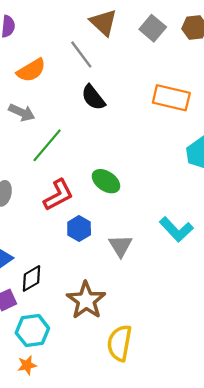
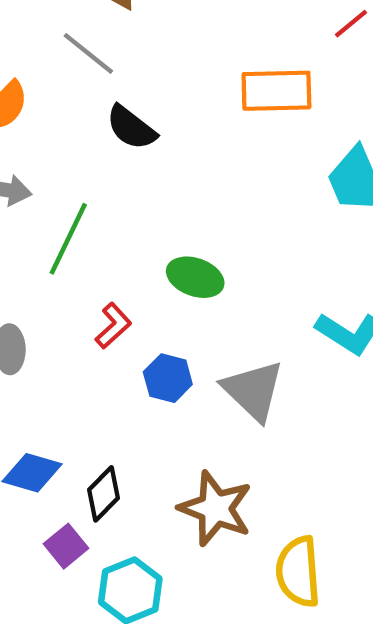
red L-shape: (58, 195) -> (113, 326), size x0.7
gray triangle: (120, 246) -> (253, 390), size x1.4

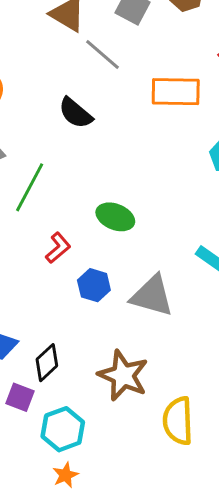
gray line: (88, 53) -> (103, 54), moved
gray triangle: (253, 390) -> (152, 296), turned -30
purple square: (66, 546) -> (20, 397), turned -32

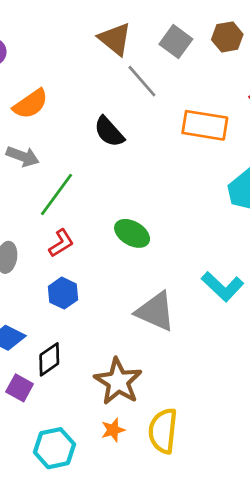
red L-shape: (58, 248) -> (61, 243), moved
blue hexagon: (94, 285) -> (63, 293), moved
cyan hexagon: (63, 429) -> (54, 448), moved
orange star: (65, 475) -> (113, 430), moved

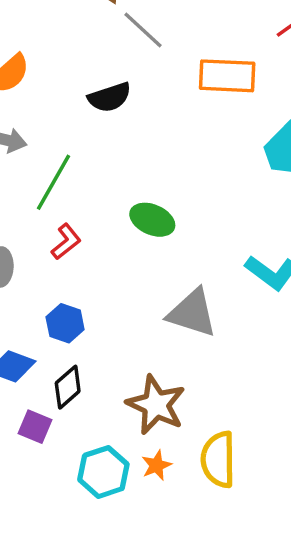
black semicircle: (109, 132) -> (110, 97), turned -60
blue hexagon: (63, 293) -> (65, 323), moved
cyan hexagon: (54, 448) -> (103, 472), moved

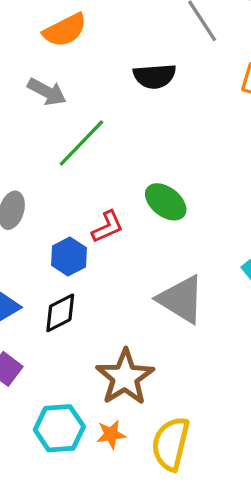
red L-shape: (66, 242) -> (107, 227), moved
blue hexagon: (65, 323) -> (69, 256), moved
black diamond: (68, 387) -> (60, 313), moved

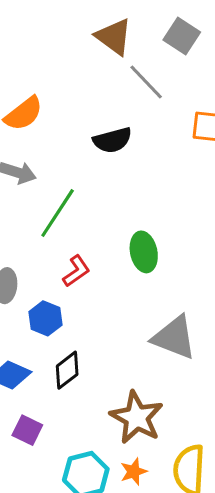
green ellipse: (166, 202) -> (144, 252), turned 51
red L-shape: (107, 227) -> (76, 271), moved
blue hexagon: (69, 256) -> (45, 318), moved

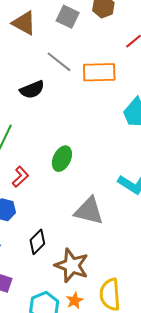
gray line: (146, 82) -> (59, 62), moved
green ellipse: (144, 252) -> (62, 159), turned 45
black diamond: (67, 370) -> (37, 242), moved

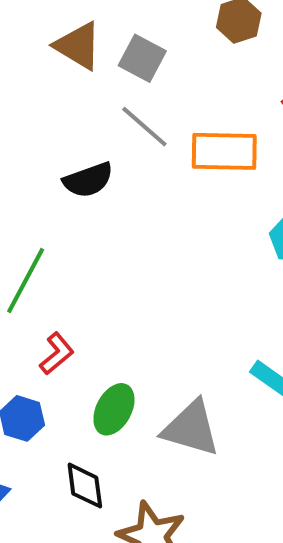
gray square: (68, 17) -> (142, 58), moved
green ellipse: (62, 159) -> (114, 409), moved
black diamond: (37, 242) -> (85, 486), turned -55

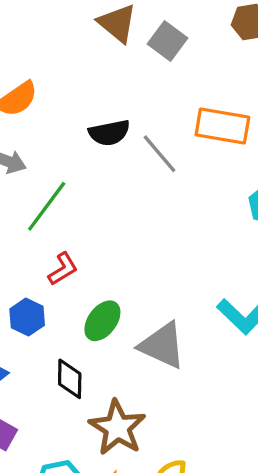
gray line: (144, 127) -> (159, 154), moved

